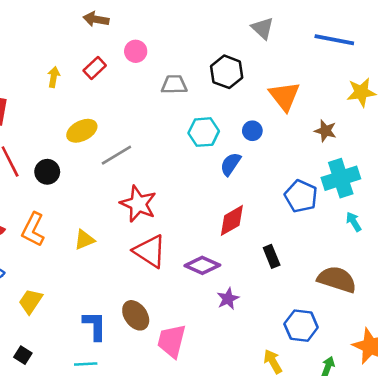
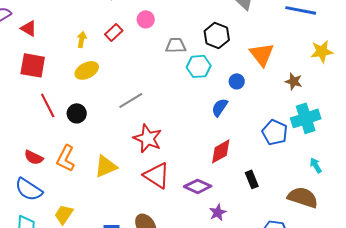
yellow ellipse: (82, 131) -> (87, 70), moved
cyan hexagon: (204, 132) -> (199, 66), moved
cyan arrow: (354, 222) -> (316, 165), moved
yellow triangle: (84, 240) -> (106, 166), size x1.4

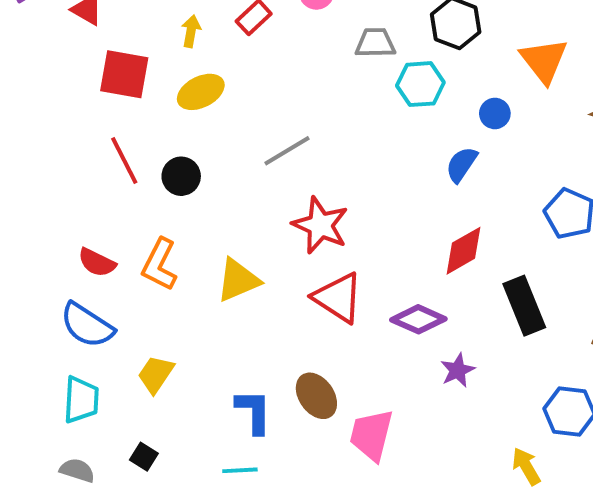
red square: (33, 65) -> (124, 74), moved
black rectangle: (252, 179) -> (524, 306), size x1.6

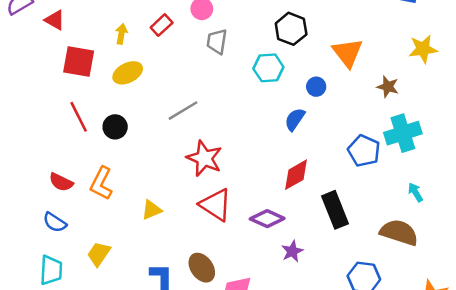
gray trapezoid: (375, 43) -> (217, 41), moved, turned -80
yellow triangle: (238, 280) -> (152, 210), moved, size x0.7
blue semicircle: (87, 325) -> (55, 222), size x0.7

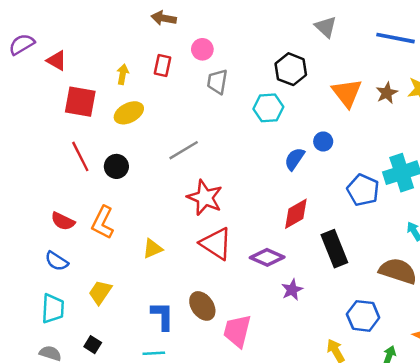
red rectangle: (162, 25) -> (162, 66), turned -35
blue circle: (316, 87) -> (323, 141), moved
brown star: (388, 87) -> (387, 93), moved, turned 30

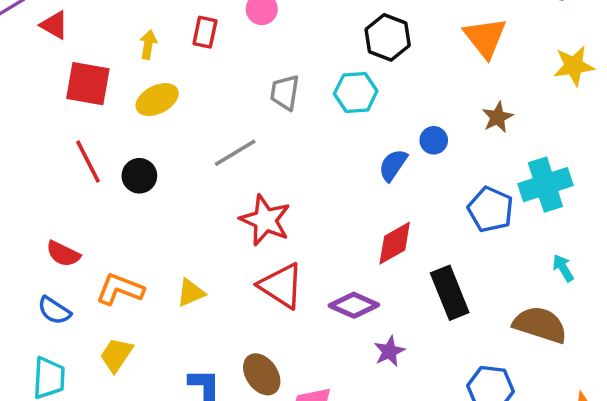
gray trapezoid: (217, 82) -> (285, 92), moved
orange triangle: (347, 93) -> (485, 37), moved
brown star: (387, 93) -> (498, 117), moved
orange L-shape: (103, 222) -> (120, 289), moved, turned 84

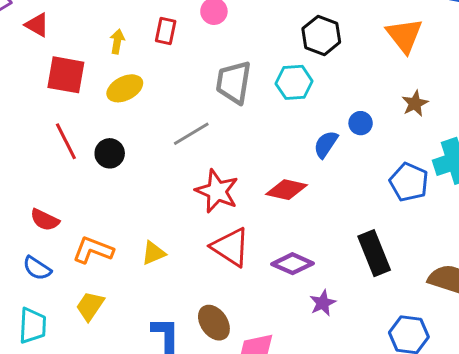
gray trapezoid: (285, 92) -> (234, 82), size x1.4
red diamond: (395, 243) -> (286, 190), moved, turned 42

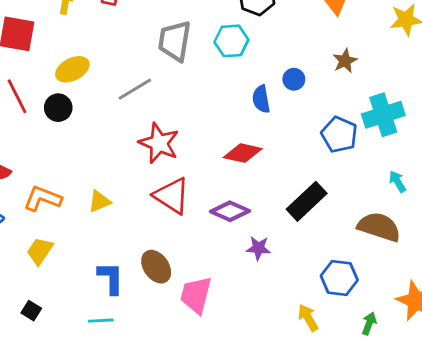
yellow ellipse: (125, 88) -> (72, 69), moved
blue semicircle: (326, 144) -> (261, 99), turned -44
red diamond: (286, 190) -> (243, 153), moved
black rectangle: (374, 253) -> (307, 201), turned 69
purple star: (323, 303) -> (258, 248), turned 30

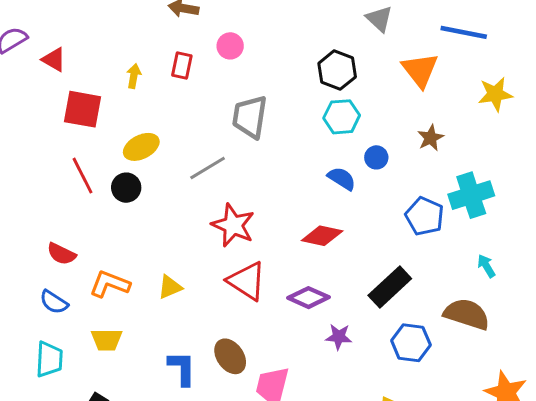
cyan hexagon: (231, 41) -> (342, 117), moved
blue semicircle: (261, 99) -> (342, 179), turned 132
yellow trapezoid: (40, 251) -> (107, 340), turned -124
blue hexagon: (339, 278) -> (411, 343), moved

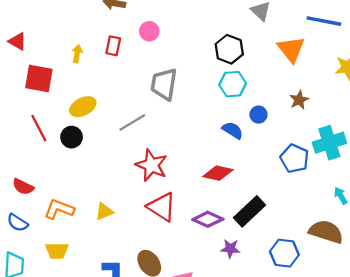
black rectangle: (390, 287) -> (249, 211), moved

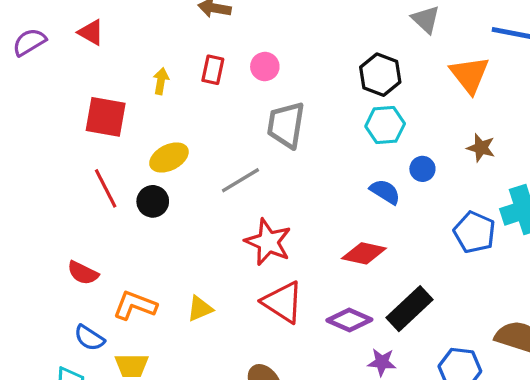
pink circle: (149, 31) -> (265, 67), moved
red triangle: (17, 41) -> (91, 32), moved
brown star: (299, 100) -> (481, 148), turned -30
blue semicircle: (17, 223) -> (89, 338), moved

